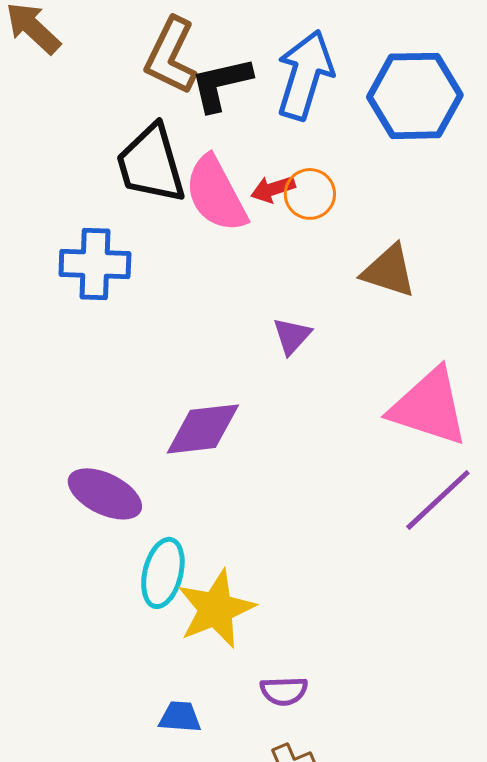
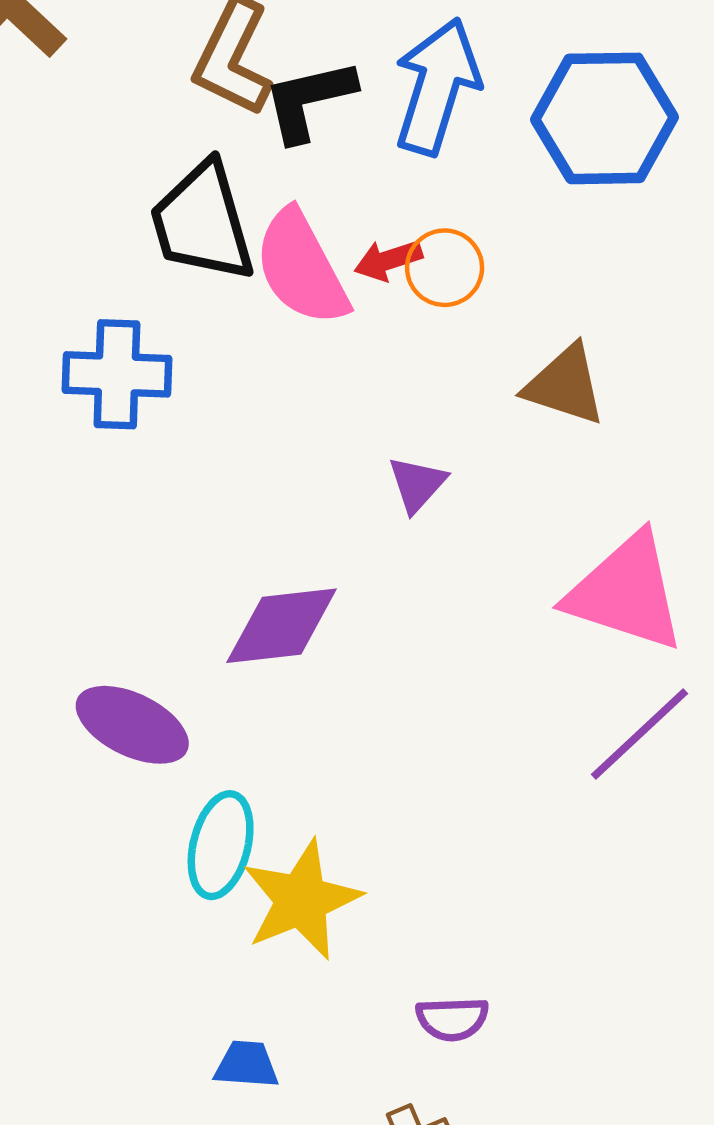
purple semicircle: (284, 691) -> (452, 1019), moved

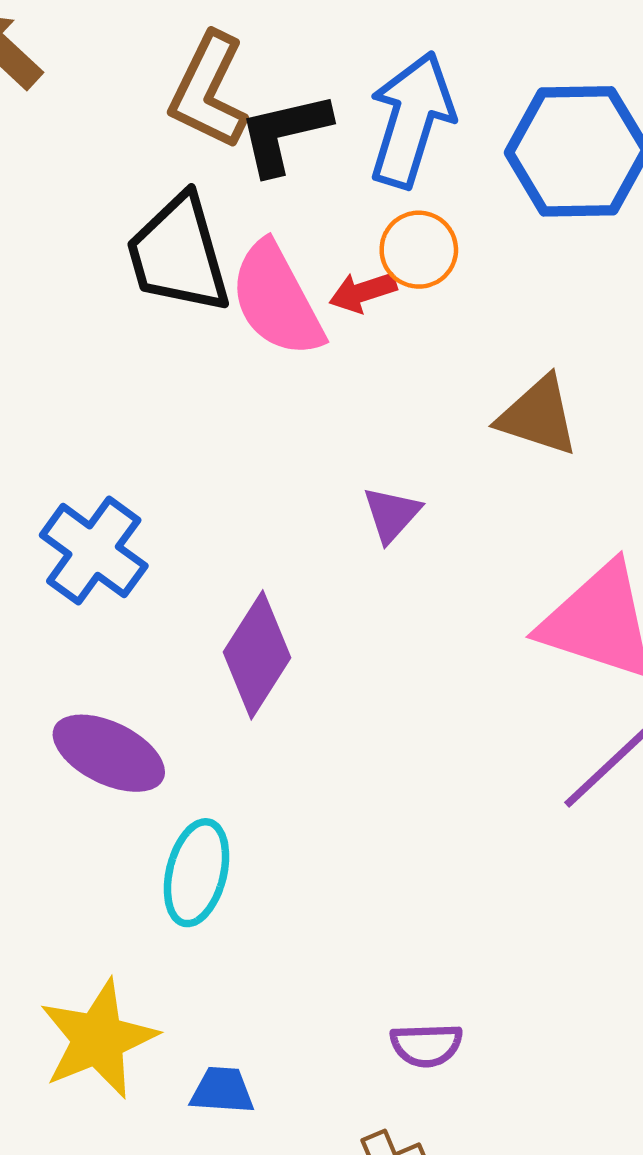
orange circle: (445, 268) -> (419, 250), moved
blue cross: (117, 374) -> (94, 551), moved, turned 34
purple diamond: (282, 626) -> (257, 655), turned -51
yellow star: (301, 900) -> (98, 1039), moved

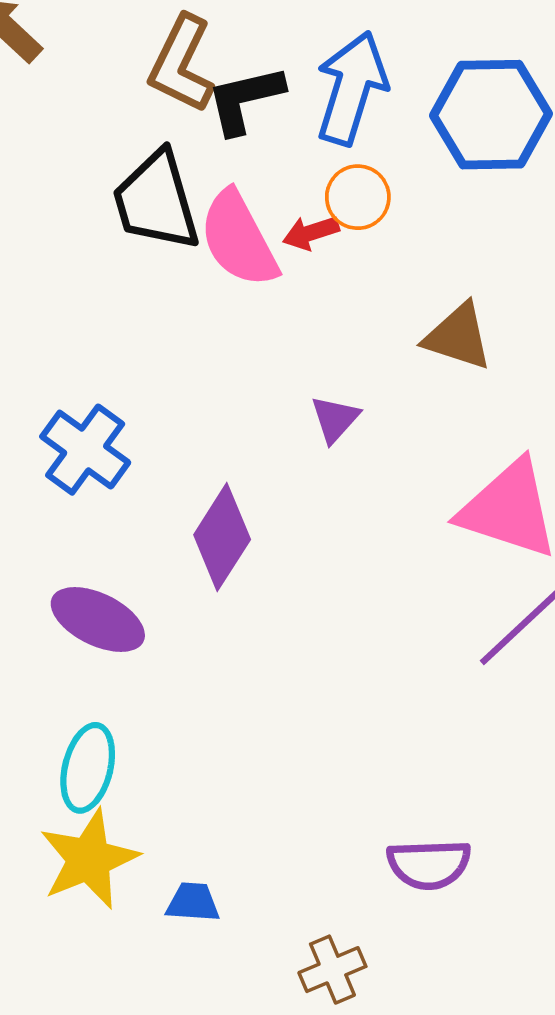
cyan ellipse: (197, 873) -> (88, 768), moved
purple semicircle: (426, 1045) -> (429, 864), moved, size x1.4

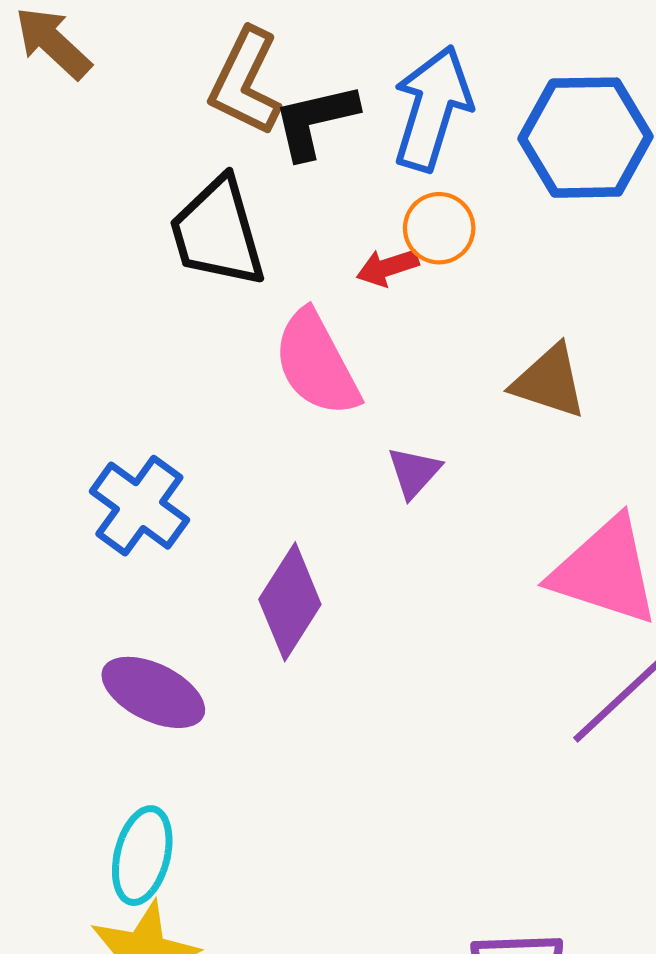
pink semicircle: (239, 239) -> (316, 363), moved

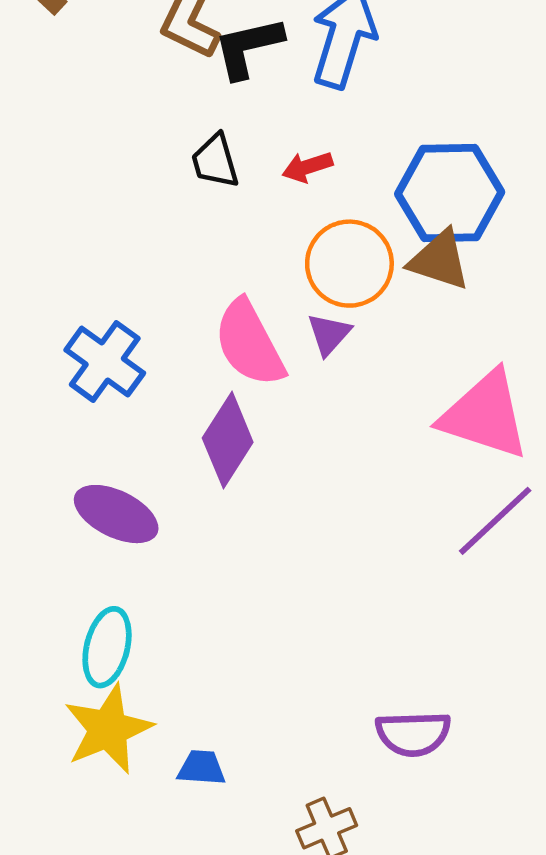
blue hexagon: (586, 138) -> (450, 193), moved
orange circle: (439, 228) -> (349, 264), moved, size x1.5
black trapezoid: (217, 232) -> (215, 161), moved, size x0.6
pink semicircle: (316, 363) -> (249, 343), moved

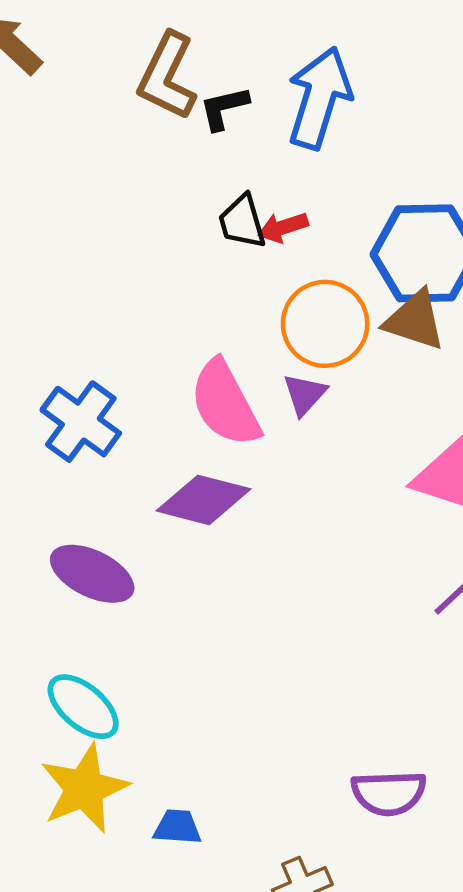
black L-shape: (248, 47) -> (224, 108), size x0.7
black trapezoid: (215, 161) -> (242, 222), moved
purple diamond: (228, 440) -> (204, 500), turned 72
cyan ellipse: (107, 647) -> (83, 707), turned -64

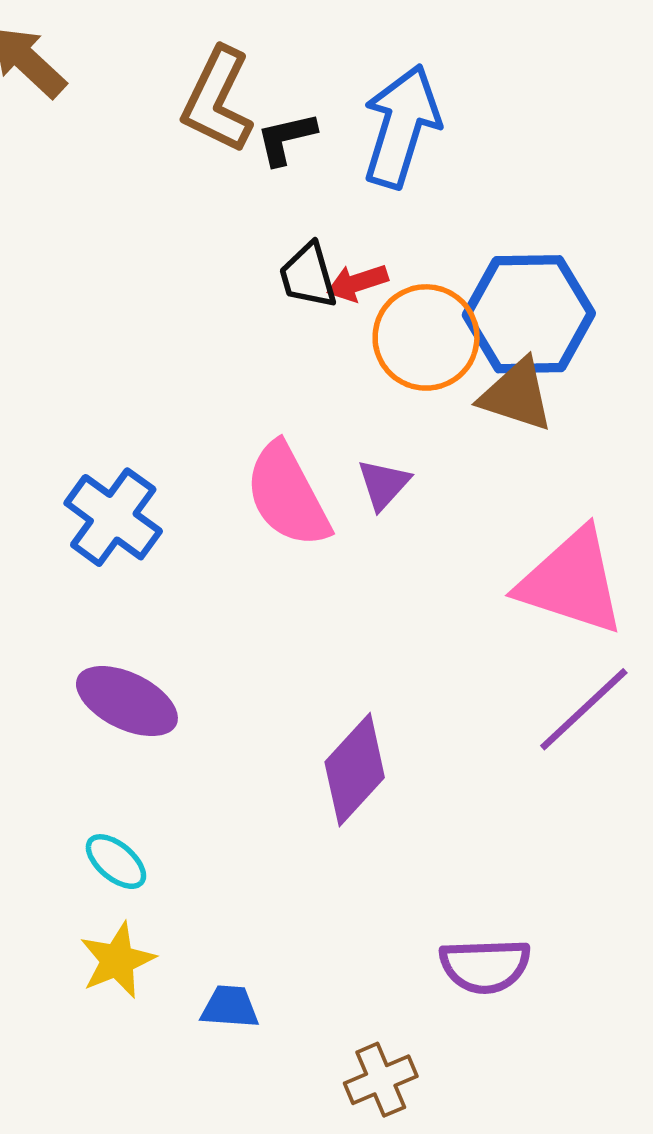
orange circle: (325, 324) -> (426, 337), moved
purple diamond: (204, 500) -> (355, 770), moved, turned -62
cyan ellipse: (83, 707) -> (116, 862), size x0.7
yellow star: (84, 788) -> (117, 960), size x0.7

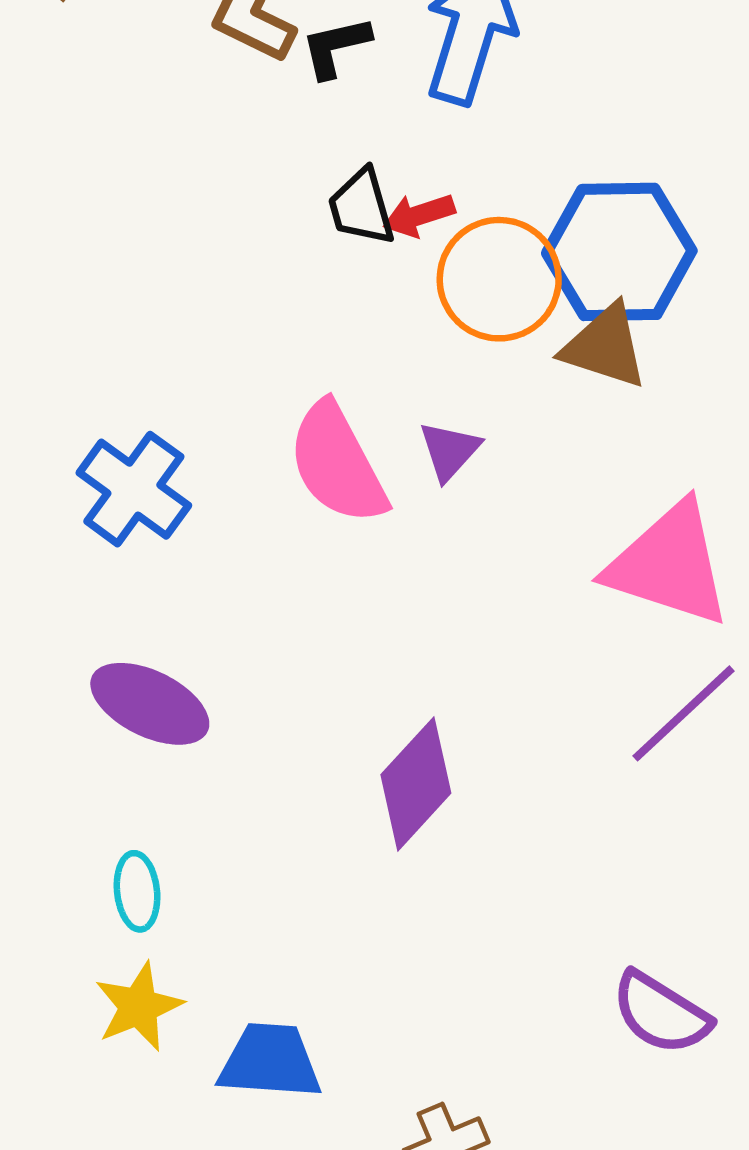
cyan ellipse: (116, 862) -> (137, 891), turned 44
purple semicircle: (485, 966) -> (661, 1013), moved, turned 34
blue trapezoid: (230, 1007) -> (270, 1061), size x1.5

